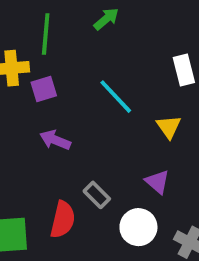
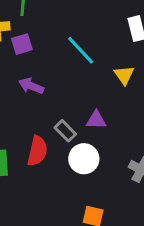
purple triangle: (157, 182) -> (96, 120), moved, turned -40
white circle: (138, 227) -> (84, 159), moved

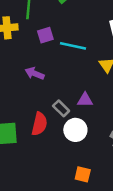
purple square: (22, 44) -> (45, 35), moved
cyan line: (81, 50) -> (73, 46), turned -35

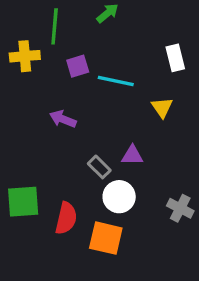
red semicircle: (39, 124) -> (66, 218), moved
orange square: (83, 174) -> (106, 238), moved, size x1.5

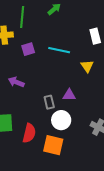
purple square: (78, 66) -> (28, 49), moved
purple arrow: (63, 119) -> (16, 82), moved
gray rectangle: (99, 167) -> (49, 102), turned 32

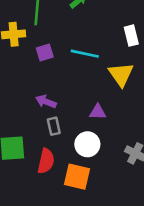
yellow triangle: (87, 66) -> (121, 74), size x1.5
purple arrow: (16, 82) -> (46, 102), moved
gray rectangle: (49, 102) -> (54, 126), moved

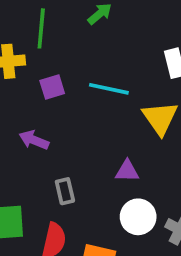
purple arrow: (46, 102) -> (34, 140), moved
white circle: (87, 144) -> (138, 217), moved

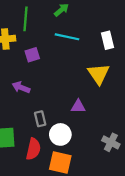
cyan line: (109, 89) -> (67, 37), moved
white circle: (138, 217) -> (60, 134), moved

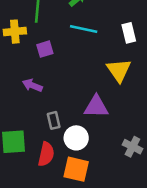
purple triangle: (78, 106) -> (96, 107), size x1.5

